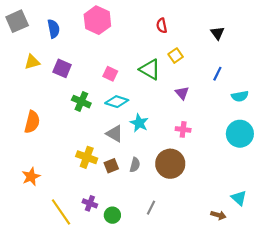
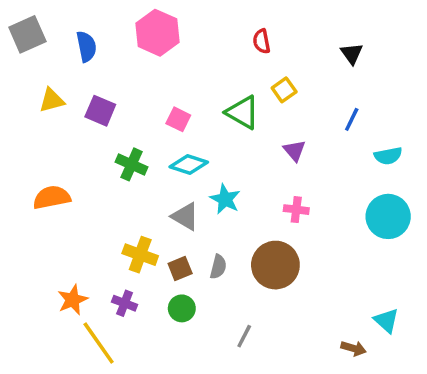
orange semicircle: (32, 122) -> (52, 197), turned -115
orange star: (31, 177) -> (73, 300), moved
purple cross: (90, 203) -> (125, 303), moved
green circle: (112, 215) -> (182, 308), moved

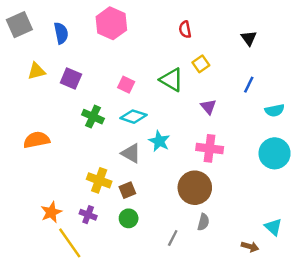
pink cross: (296, 210) -> (210, 148), size x1.5
gray semicircle: (218, 267) -> (203, 222), moved

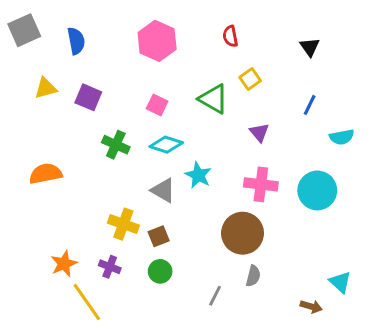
pink hexagon: (111, 23) -> (157, 41), moved
cyan circle: (275, 153) -> (317, 190), moved

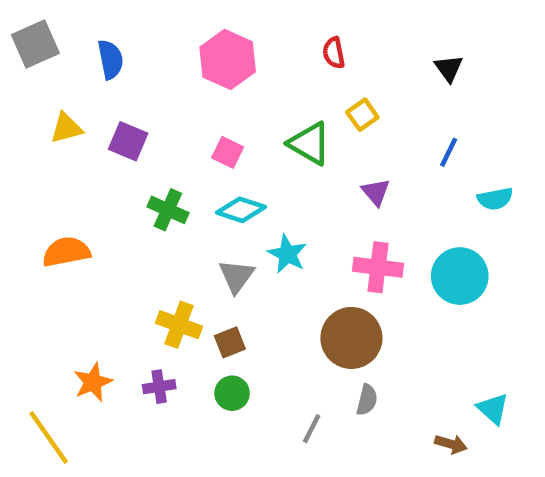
gray triangle: (163, 190) -> (236, 276), turned 36
purple cross: (110, 267) -> (159, 387), turned -30
yellow line: (87, 302) -> (49, 437), moved

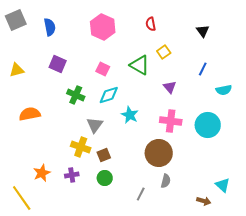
yellow triangle: (66, 128) -> (17, 70), moved
cyan diamond: (241, 210) -> (109, 95), turned -35
gray triangle: (236, 276) -> (95, 125), moved

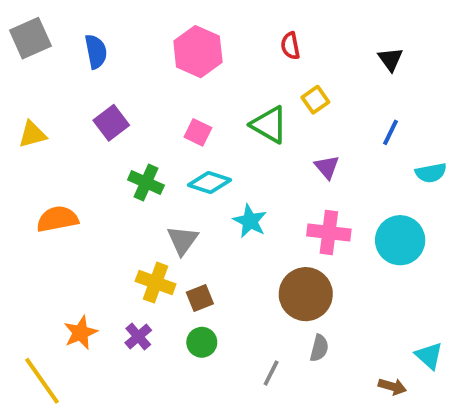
purple square: (58, 64) -> (111, 123), turned 30
cyan diamond: (109, 95) -> (209, 182), turned 35
purple cross: (72, 175) -> (138, 336), turned -32

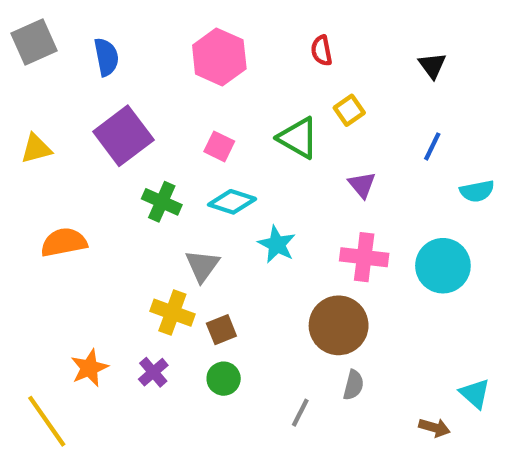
purple square: (111, 123) -> (123, 136), size x1.5

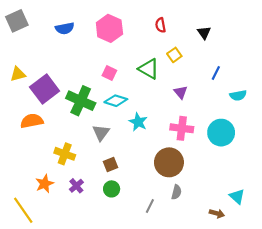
blue semicircle: (106, 57) -> (65, 28), moved, turned 90
black triangle: (432, 65) -> (204, 33), moved
purple square: (123, 136) -> (45, 89), moved
green cross: (162, 202) -> (81, 101), size x1.5
yellow cross: (172, 313) -> (65, 154), moved

